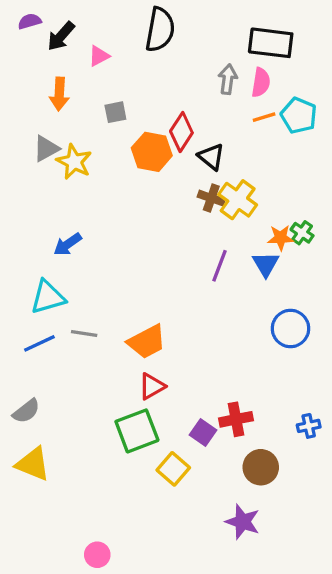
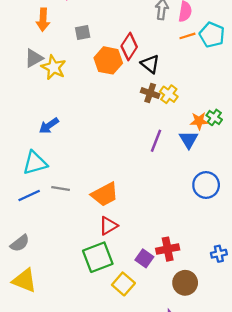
yellow cross: (238, 200) -> (169, 94), size x0.7

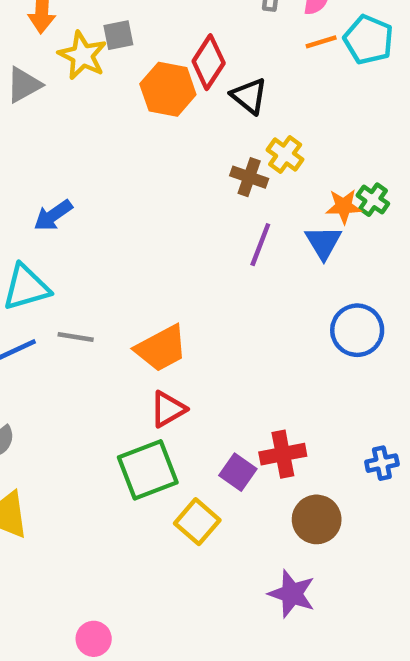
yellow star: (54, 67) -> (82, 55), moved
brown cross: (150, 93) -> (249, 177), moved

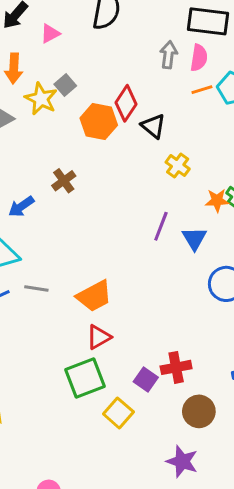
gray square: (118, 35) -> (65, 85), turned -30
brown cross: (249, 177) -> (64, 181), moved, turned 35
blue triangle: (323, 242) -> (194, 238), moved

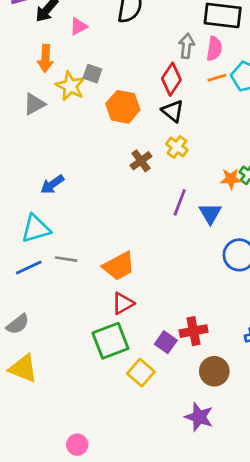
gray square: (65, 85) -> (92, 74), turned -30
red diamond: (126, 103) -> (171, 79), moved
yellow cross: (178, 166) -> (177, 147), moved
brown cross: (64, 181) -> (141, 161), moved

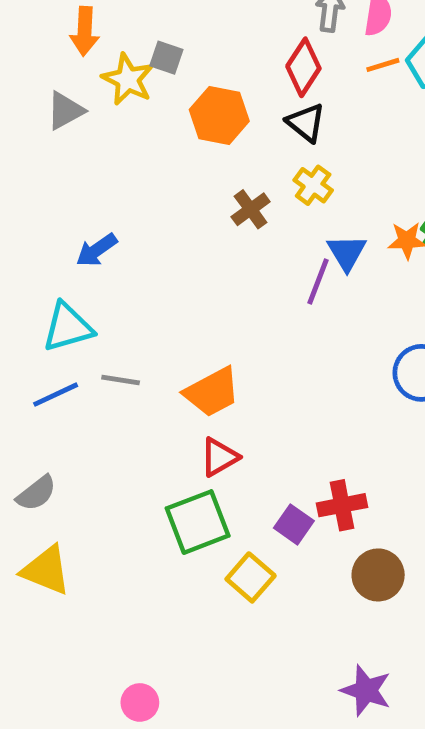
blue triangle: (210, 213) -> (347, 253), moved
purple star: (199, 417) -> (366, 690), moved

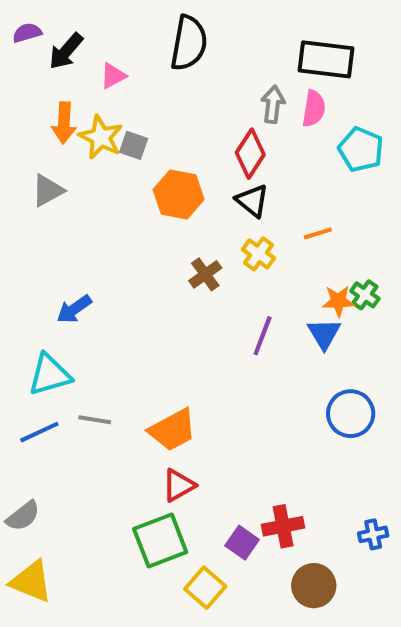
orange line: (383, 65) -> (318, 233), moved
yellow star: (128, 79) -> (101, 137), moved
blue triangle: (347, 253) -> (324, 334), moved

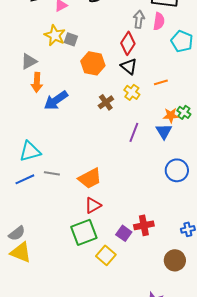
orange arrow: (64, 123) -> (37, 82), moved
blue arrow: (74, 309) -> (56, 100), moved, size x1.4
gray semicircle: (23, 516) -> (17, 233), moved
brown circle: (314, 586) -> (175, 260), moved

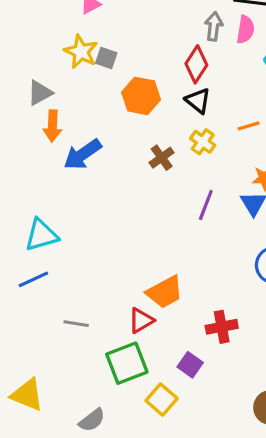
gray line: (52, 173) -> (76, 324), moved
orange trapezoid: (90, 178) -> (165, 292), moved
red cross: (144, 225) -> (222, 327), moved
gray semicircle: (17, 233) -> (92, 420), moved

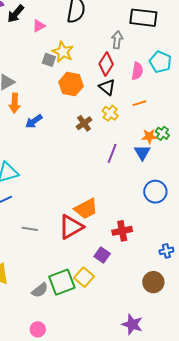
pink semicircle: (245, 30) -> (137, 71), moved
yellow star: (81, 52) -> (63, 52), moved
blue arrow: (83, 154) -> (34, 121), size x0.7
red triangle: (141, 320) -> (71, 227), size x1.5
green square: (127, 363) -> (62, 282), moved

